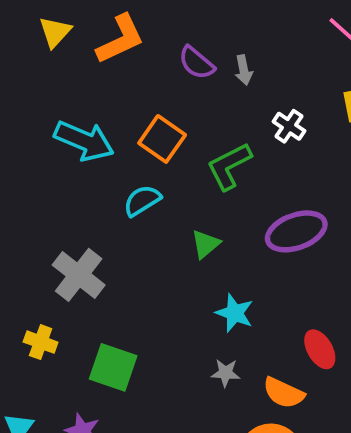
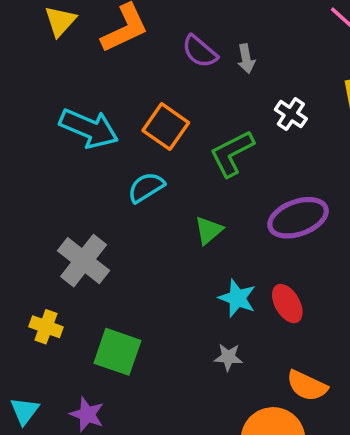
red ellipse: (320, 349) -> (287, 304), moved
orange semicircle: (284, 393) -> (307, 386), moved

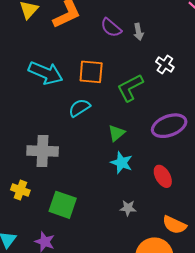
orange square: (166, 127) -> (91, 72), turned -30
gray cross: (84, 261) -> (43, 151), turned -36
cyan star: (237, 298) -> (122, 163), moved

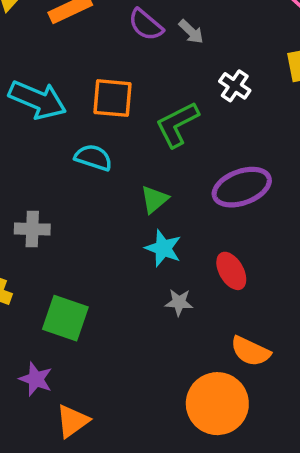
gray arrow: (139, 32) -> (191, 32), turned -35
cyan semicircle: (79, 108) -> (93, 157), turned 50
gray cross: (43, 151) -> (32, 229), size x0.7
gray star: (128, 208) -> (179, 302), moved

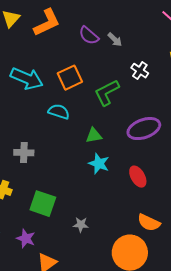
orange square: (113, 98) -> (70, 78), turned -30
green triangle: (154, 199) -> (94, 136), turned 30
gray star: (179, 302) -> (81, 225), moved

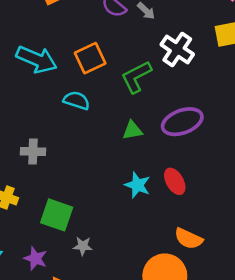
white cross: (140, 71) -> (177, 49), size x1.5
green triangle: (94, 136) -> (132, 130), moved
cyan star: (99, 164) -> (137, 185), moved
gray star: (81, 225) -> (83, 246), moved

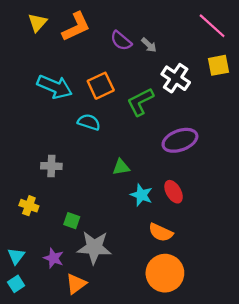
green triangle: (132, 130) -> (121, 167), moved
green square: (57, 215) -> (72, 221), size x0.6
orange semicircle: (188, 239) -> (161, 232), moved
gray star: (83, 246) -> (94, 247), size x2.0

